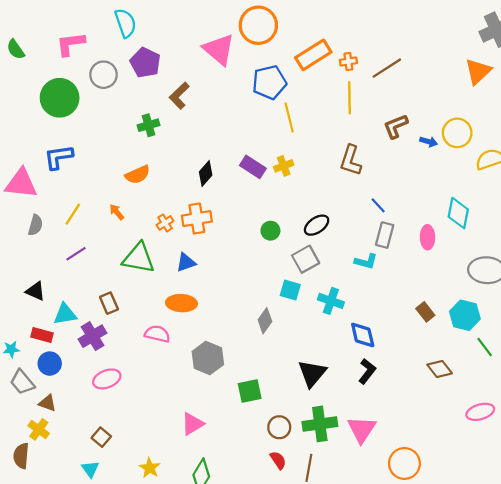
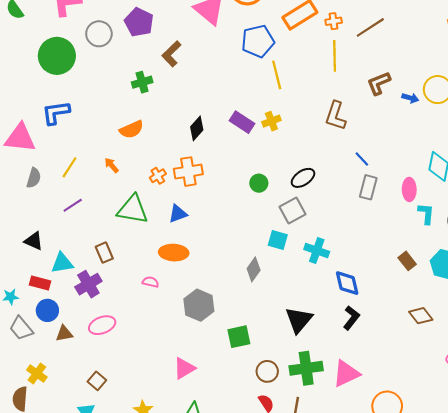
cyan L-shape: (366, 261) -> (426, 214), moved, turned -100
pink semicircle: (157, 334) -> (150, 282), size x0.7
brown triangle: (47, 403) -> (64, 334), moved, turned -30
pink triangle: (362, 429) -> (346, 374), turned 32

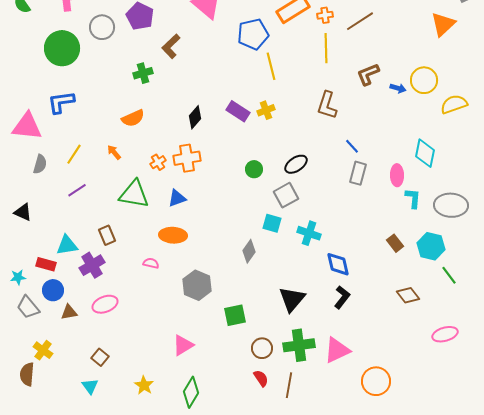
black triangle: (34, 241) -> (23, 212), moved

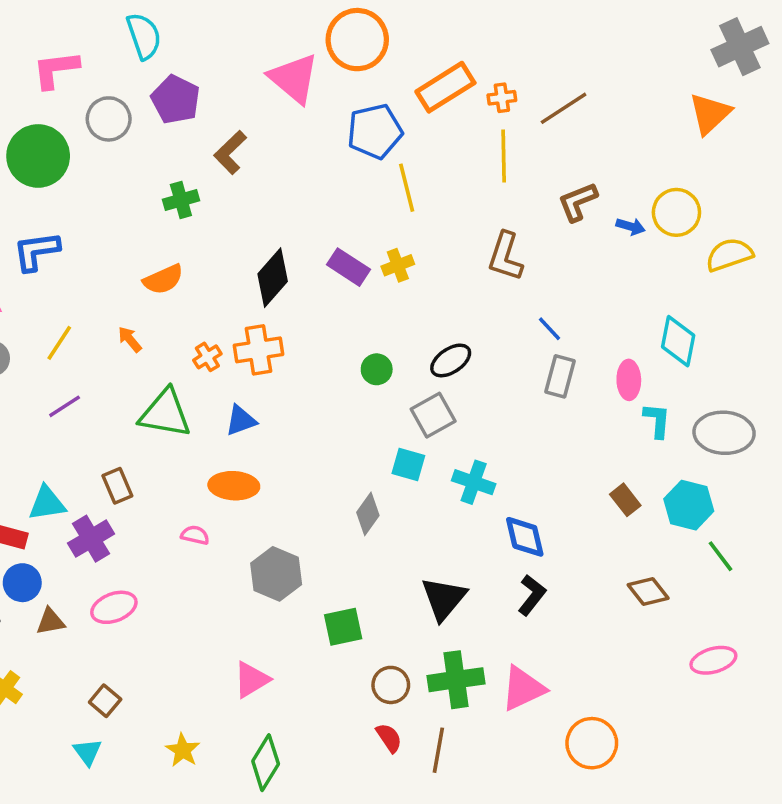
black diamond: (195, 117) -> (273, 278), size x1.4

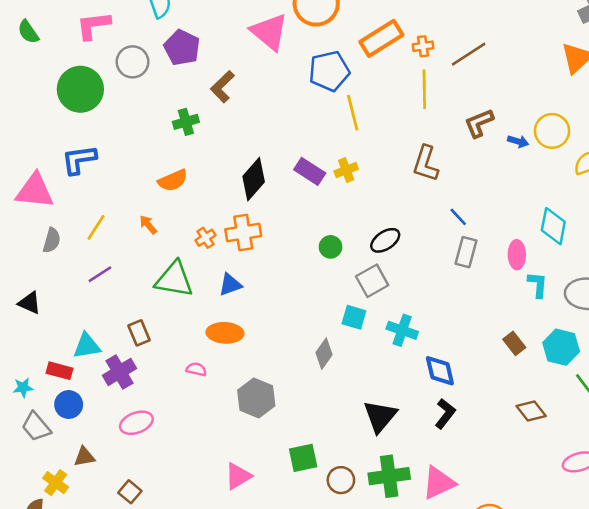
brown triangle: (50, 621) -> (84, 457), moved
green square: (343, 627) -> (303, 458), moved

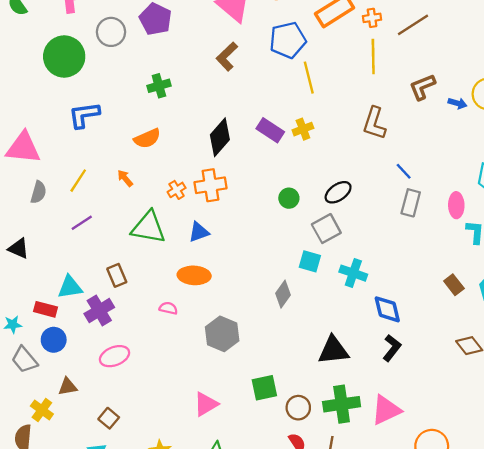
brown L-shape: (222, 87) -> (227, 56), moved
blue L-shape: (79, 160) -> (84, 115), moved
black triangle: (380, 416) -> (333, 350), turned 44

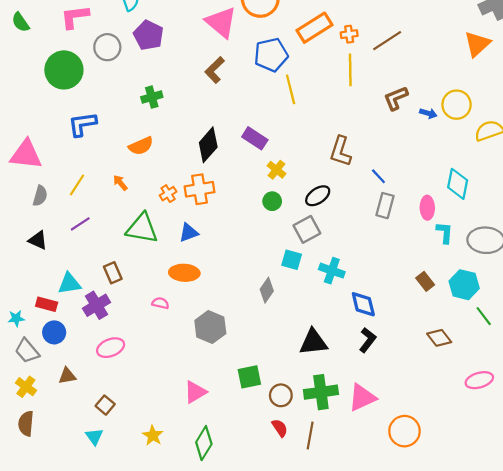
brown L-shape: (374, 123) -> (340, 151), moved
yellow cross: (303, 129) -> (277, 170), moved, turned -30
black triangle: (19, 248) -> (38, 240), moved
yellow cross: (42, 410) -> (26, 387), moved

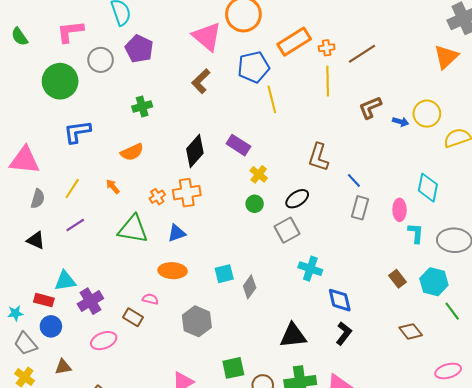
cyan square: (292, 260) -> (224, 274), moved, turned -30
brown rectangle: (113, 273) -> (133, 317), moved, turned -36

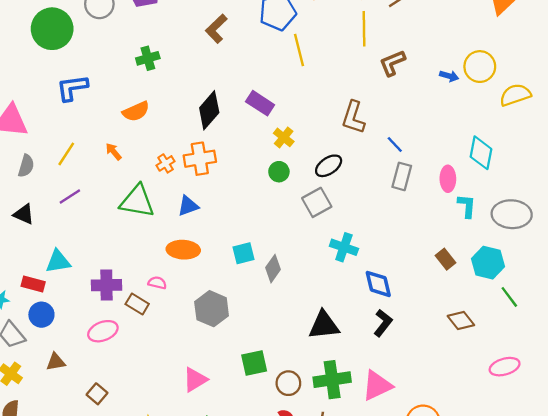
brown L-shape: (370, 108) -> (392, 63), moved
purple cross: (90, 301) -> (106, 285), moved, turned 30

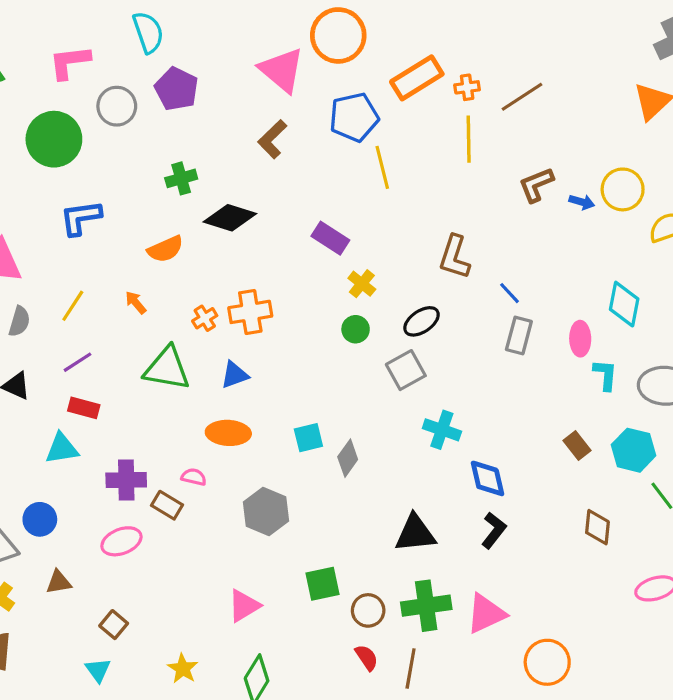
brown L-shape: (392, 63) -> (536, 185), moved
black diamond: (209, 110) -> (230, 218), moved, turned 66
red rectangle: (33, 284) -> (84, 408), moved
brown diamond: (461, 321) -> (597, 527), turned 44

